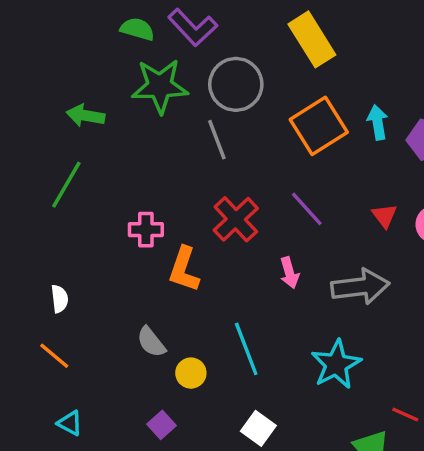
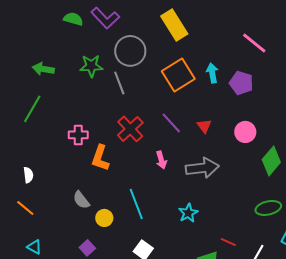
green star: (160, 86) -> (91, 66), moved, size x0.7
red triangle: (384, 216) -> (204, 126), moved
cyan star: (336, 364) -> (188, 213), size x0.7

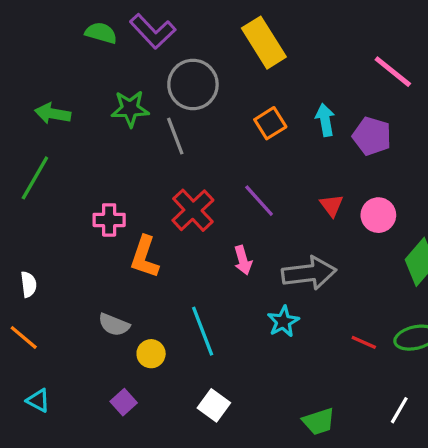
orange square: (178, 75) -> (270, 123), size x0.6
red triangle: (204, 126) -> (332, 205), moved
gray semicircle: (81, 200) -> (114, 325), turned -30
cyan star: (188, 213) -> (283, 321), moved
red line: (228, 242) -> (364, 342), moved

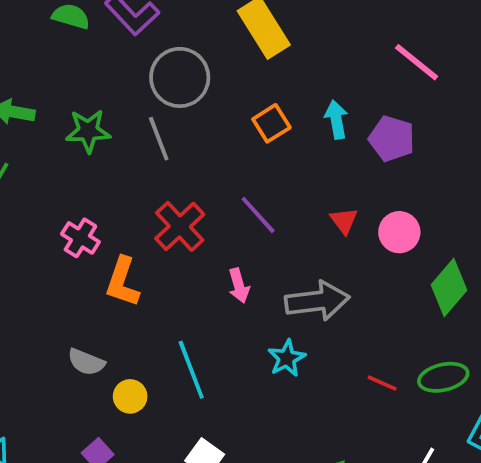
green star: (130, 109) -> (88, 131), moved
pink cross: (109, 220) -> (80, 238), turned 32

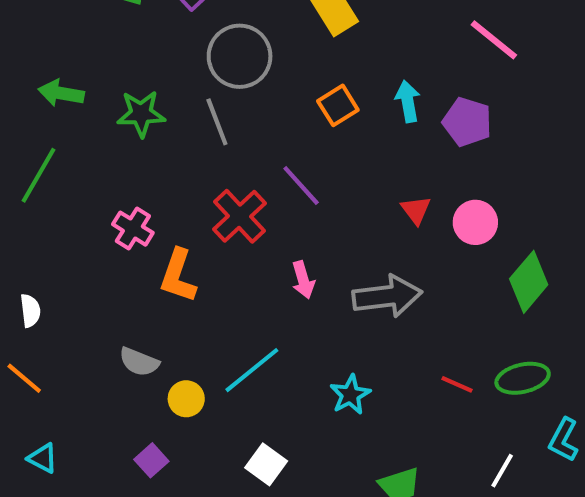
purple line: (258, 215) -> (301, 185), moved
cyan star: (287, 358) -> (350, 395), moved
cyan line: (191, 370) -> (252, 370), turned 72

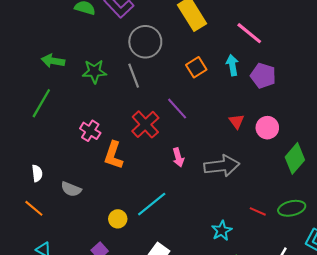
pink line: (494, 40) -> (249, 33), moved
gray semicircle: (139, 362) -> (71, 189), moved
cyan star: (350, 395) -> (222, 231), moved

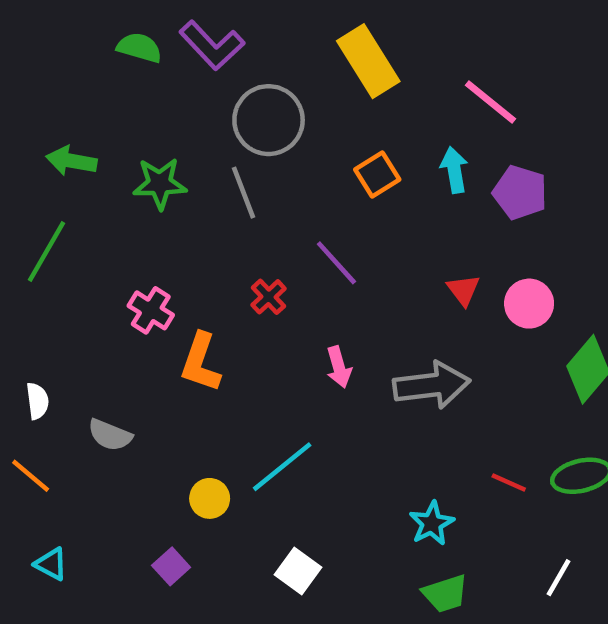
red cross: (145, 124) -> (269, 297), size x0.6

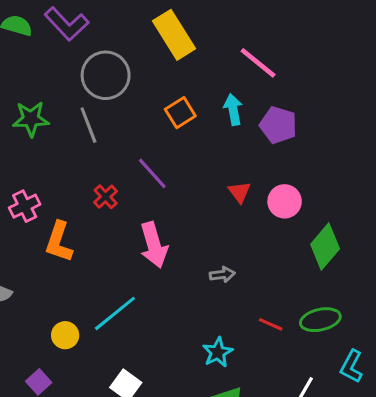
pink cross: (151, 310) -> (25, 206), turned 32
pink arrow: (339, 367) -> (154, 245), size x1.6
gray arrow: (432, 385) -> (222, 275), moved, size x0.5

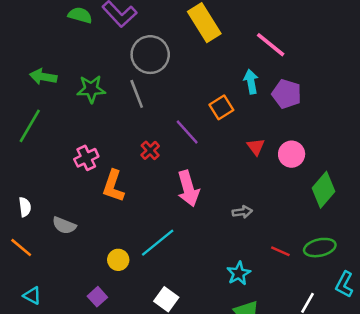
orange square: (180, 113) -> (221, 107), moved

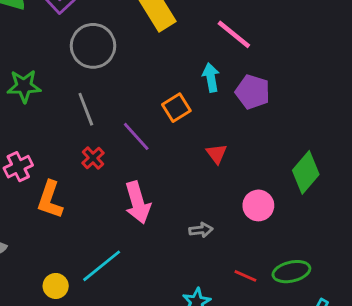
gray line: (137, 94) -> (86, 109), moved
pink circle: (292, 154) -> (258, 205), moved
green diamond: (323, 190) -> (306, 172), moved

